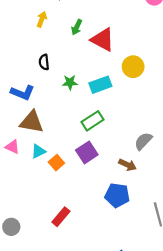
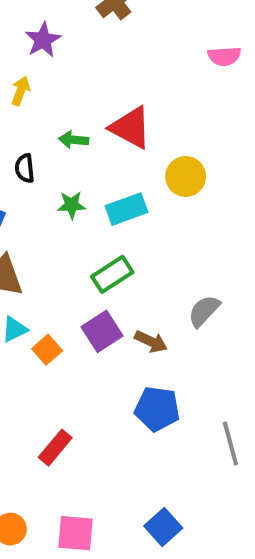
green arrow: (77, 27) -> (74, 140), moved, turned 70
brown arrow: (127, 165) -> (151, 342), moved

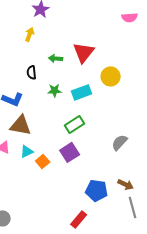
red triangle: (131, 128) -> (84, 52), turned 40
brown arrow: (151, 342) -> (126, 184), moved
red rectangle: (55, 448) -> (79, 219), moved

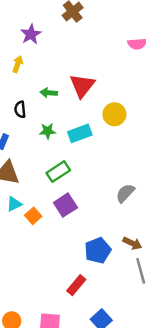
green rectangle: (75, 124) -> (58, 172), moved
blue pentagon: (97, 190) -> (98, 250), turned -30

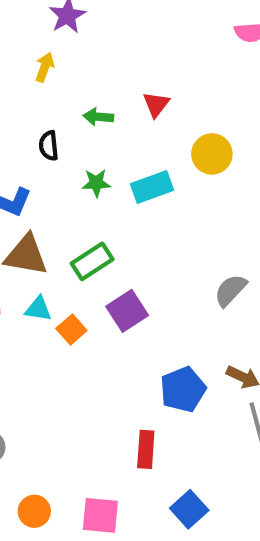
red triangle: (82, 86) -> (156, 104), size x0.6
green rectangle: (58, 172) -> (92, 261), moved
cyan triangle: (14, 204) -> (38, 309), turned 35
red rectangle: (76, 285) -> (146, 449), turned -36

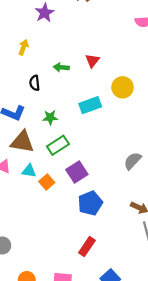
yellow arrow: (45, 67) -> (23, 47), moved
green star: (96, 183) -> (50, 117), moved
blue pentagon: (183, 389) -> (90, 203), moved
red rectangle: (146, 449) -> (87, 247), turned 30

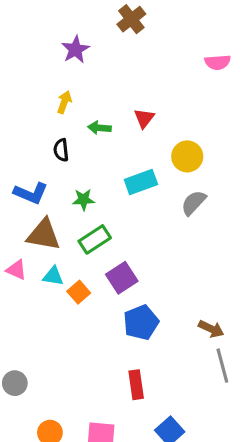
yellow arrow: (23, 47) -> (64, 102), moved
gray semicircle: (133, 161) -> (194, 203), moved
red rectangle: (87, 247) -> (136, 385), turned -42

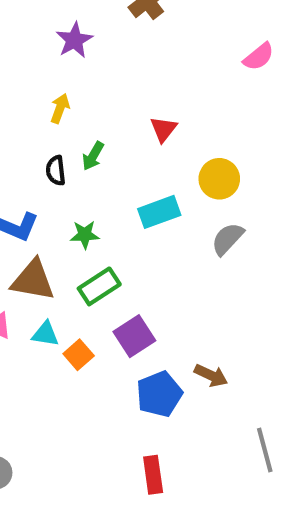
pink semicircle: (218, 62) -> (259, 57), turned -35
green arrow: (99, 128) -> (93, 156), moved, turned -65
brown arrow: (211, 329) -> (211, 375), moved

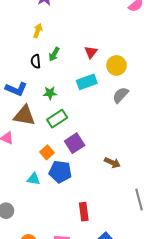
red triangle: (163, 129) -> (91, 52), moved
cyan triangle: (45, 334) -> (34, 179), moved
blue pentagon: (159, 394) -> (60, 172), moved, turned 30

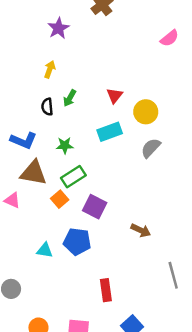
purple square: (75, 143) -> (95, 207), turned -30
orange square: (47, 152) -> (60, 199), moved

